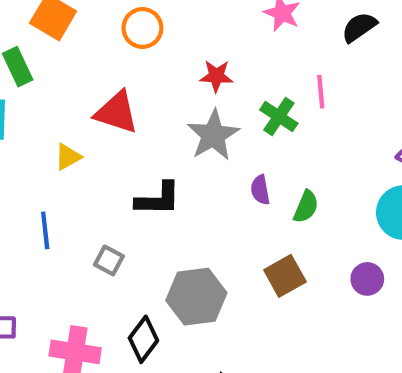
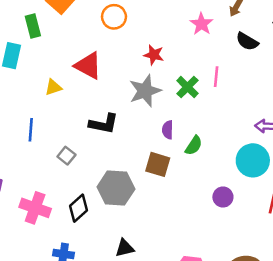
black semicircle: (359, 27) -> (247, 41), turned -125
brown square: (285, 276) -> (158, 164), moved, turned 35

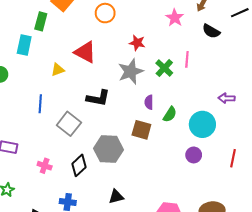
green rectangle: (33, 26) -> (41, 21), turned 30
gray square: (66, 156) -> (69, 124), size x1.6
cyan circle: (253, 160) -> (202, 124), moved
pink cross: (35, 208) -> (45, 166), size x0.6

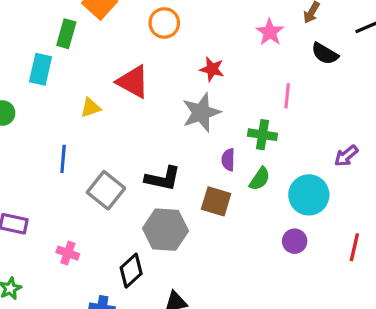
green cross: (164, 68) -> (263, 135), moved, turned -36
black L-shape: (98, 98) -> (163, 179), moved
purple arrow: (227, 98) -> (346, 156), turned -42
black diamond: (79, 165) -> (131, 271), moved

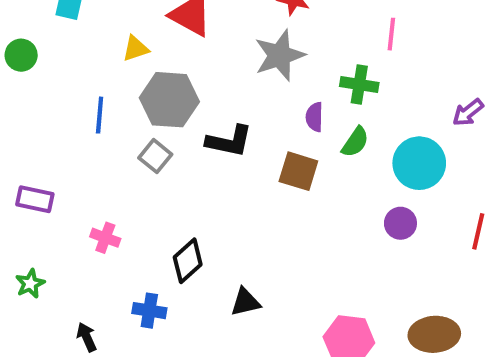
gray square: (106, 190) -> (155, 156), size x0.7
gray hexagon: (166, 230) -> (169, 100), moved

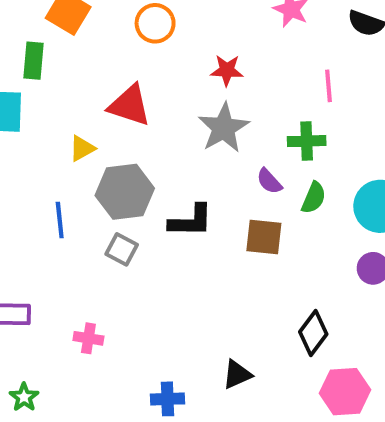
purple semicircle: (314, 117) -> (269, 181), turned -32
black diamond: (188, 261) -> (313, 333), moved
blue cross: (149, 311) -> (167, 399), moved

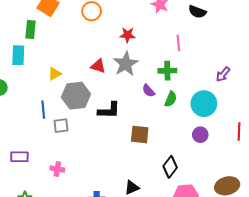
red triangle: (130, 105) -> (98, 66), moved, size x0.7
brown square: (264, 237) -> (140, 135), moved
gray square: (122, 249) -> (61, 126), moved, turned -35

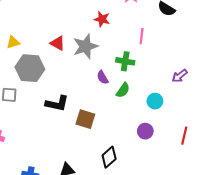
red star: (127, 35) -> (102, 19), moved
cyan circle: (204, 104) -> (155, 101), size x0.6
black L-shape: (109, 110) -> (57, 103), moved

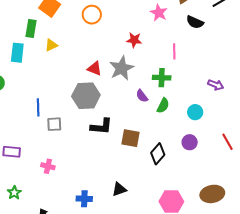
yellow triangle: (13, 42) -> (51, 45), moved
gray hexagon: (30, 68) -> (86, 96), moved
purple arrow: (180, 76) -> (216, 85), turned -112
red line: (184, 136) -> (228, 142), turned -36
black diamond: (109, 157) -> (158, 154), moved

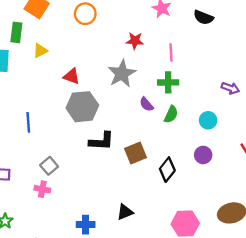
pink line: (174, 51) -> (171, 52), moved
red triangle: (95, 69) -> (72, 76), moved
gray square: (54, 124) -> (49, 166), moved, turned -35
brown square: (131, 138) -> (135, 153), turned -30

